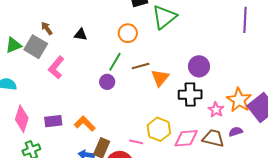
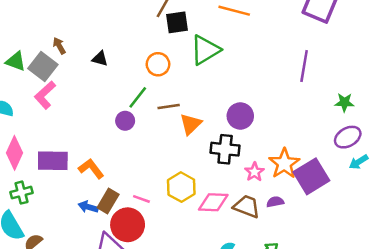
green triangle: (13, 45) -> (16, 61), turned 36
pink L-shape: (56, 68) -> (45, 95), moved
purple rectangle: (53, 121) -> (53, 161), size x1.4
pink line: (136, 142) -> (141, 199), moved

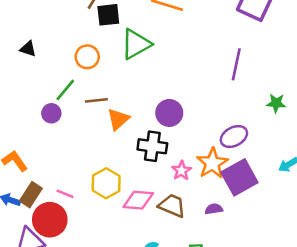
purple ellipse: (348, 137) -> (234, 136), moved
purple semicircle: (275, 202) -> (214, 209), moved

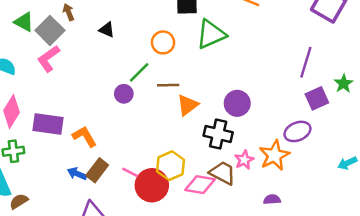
green star: (276, 103) -> (344, 84), moved, turned 30
purple square: (239, 177) -> (317, 98), moved, size x0.7
brown trapezoid: (172, 206) -> (223, 173), moved
red circle: (50, 220) -> (152, 185), moved

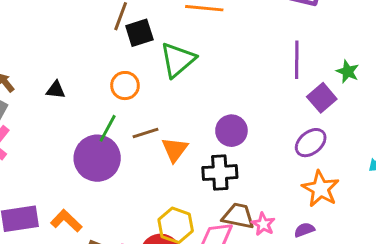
purple circle: (124, 94) -> (97, 158), size x2.0
orange star: (274, 155) -> (321, 189), moved
pink star: (244, 160) -> (263, 224), moved

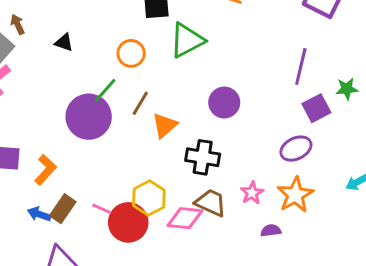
green star: (348, 72) -> (347, 89), turned 30
purple circle: (231, 131) -> (224, 103), moved
brown line: (145, 133) -> (140, 103), turned -55
orange L-shape: (66, 221) -> (45, 170), turned 76
pink star: (263, 224) -> (252, 193), moved

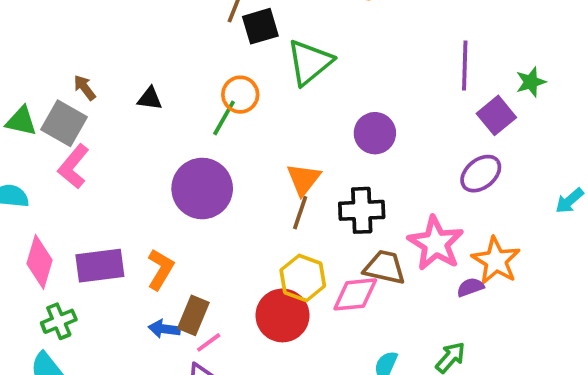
green line: (105, 90) -> (224, 118), moved
brown line: (140, 103) -> (300, 213), moved
pink star: (252, 193) -> (436, 243), size x1.8
orange star: (295, 195) -> (496, 261), moved
pink line: (102, 209) -> (209, 342), moved, turned -48

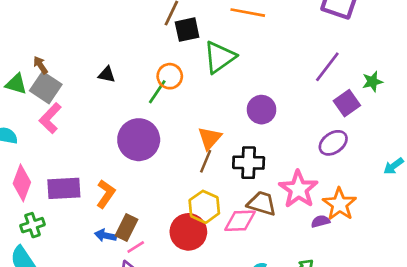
purple line: (465, 65) -> (327, 67), turned 32
brown arrow: (85, 88) -> (40, 65), moved

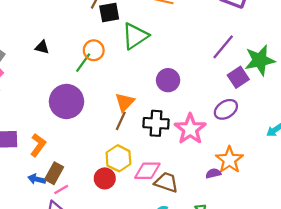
green star: (372, 82) -> (260, 60), size x1.8
pink star: (298, 189) -> (190, 129), moved
brown trapezoid: (262, 203) -> (166, 182), moved
red circle: (188, 232) -> (105, 178), size x0.7

